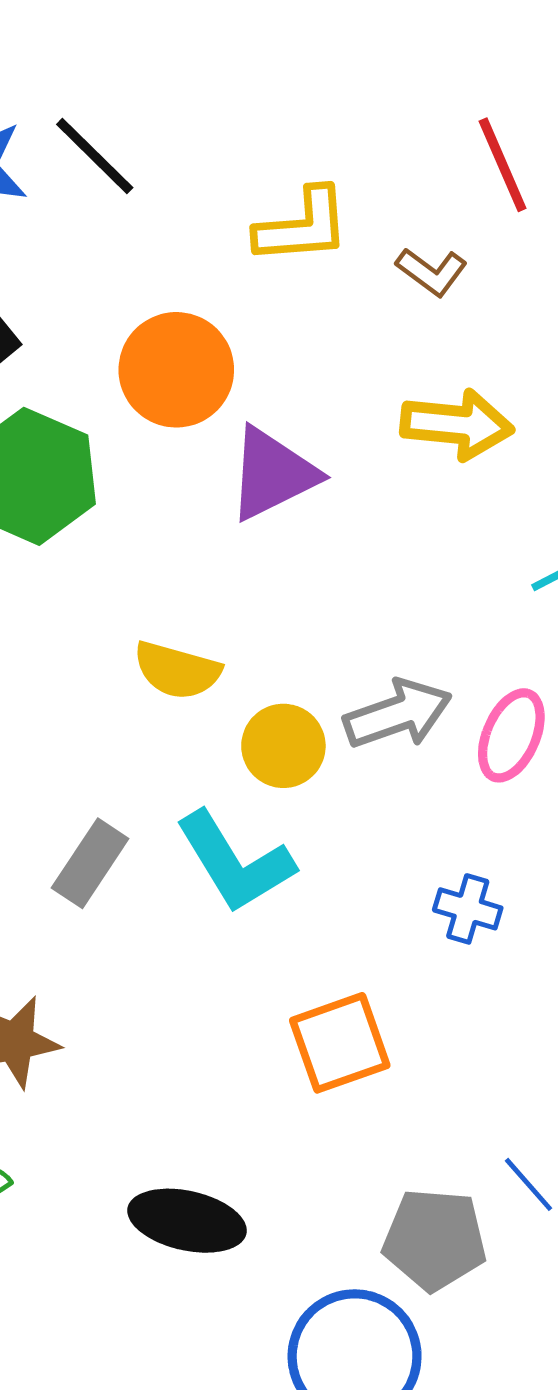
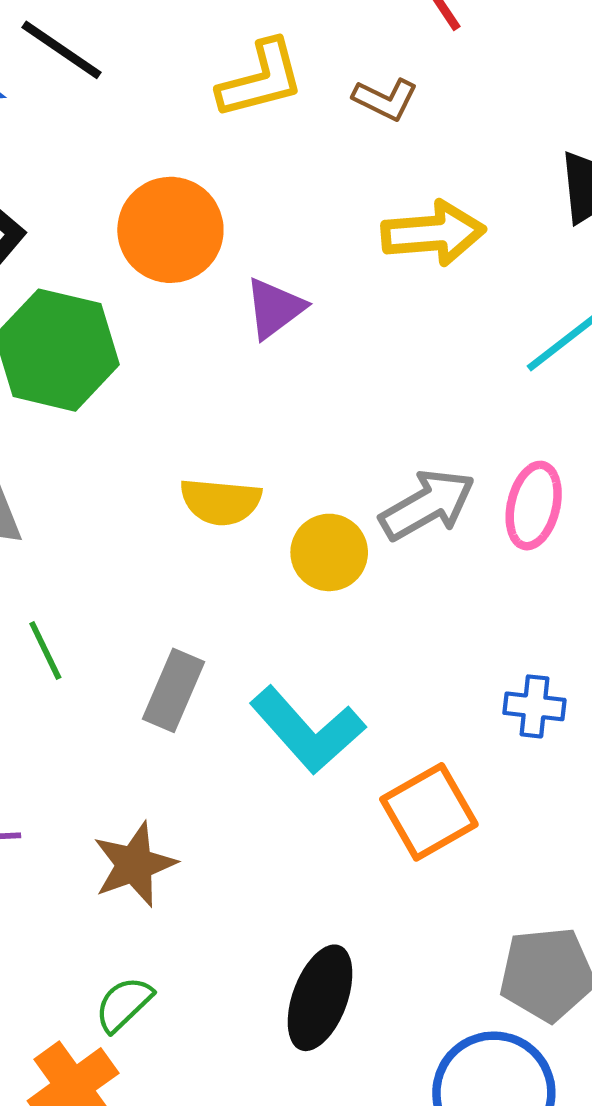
purple triangle: (273, 474) -> (275, 308), size x0.7
cyan L-shape: (235, 862) -> (307, 730), moved
blue cross: (468, 909) -> (534, 706), moved
black ellipse: (187, 1221) -> (320, 998), turned -72

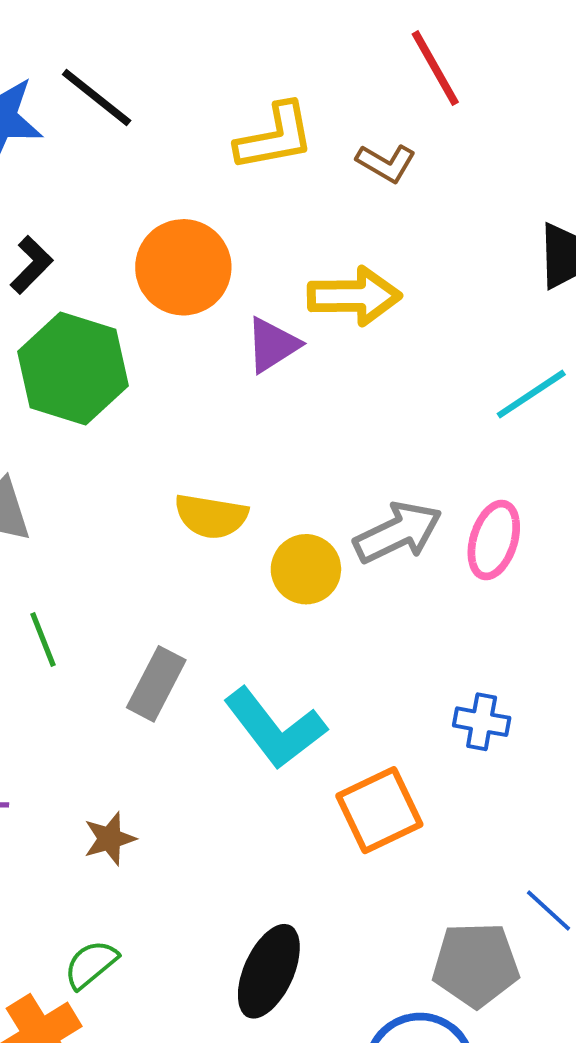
yellow arrow: (433, 233) -> (354, 296), moved
brown star: (134, 864) -> (110, 839), size x0.7

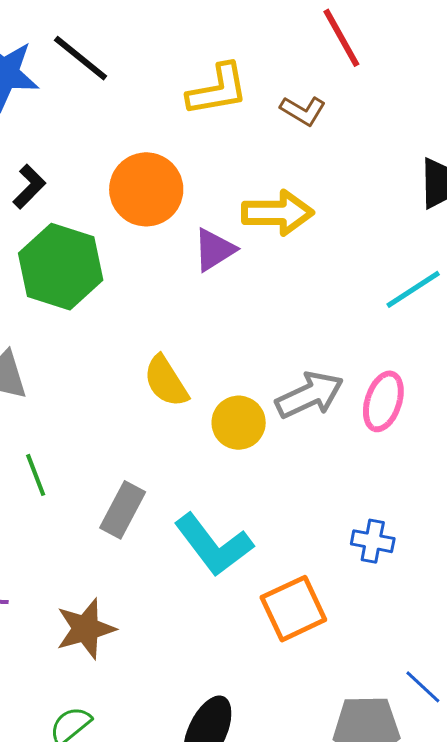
yellow semicircle: (211, 516) -> (166, 381), turned 48
brown star: (110, 839) -> (86, 629), size x1.5

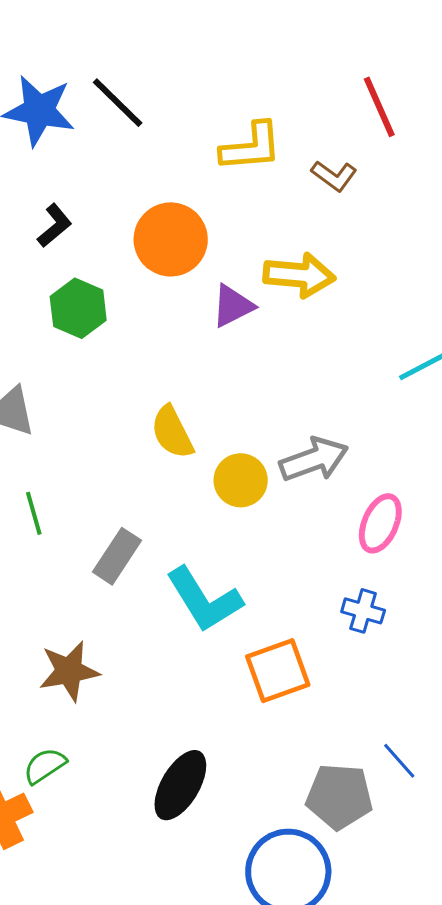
green hexagon: (61, 267) -> (78, 308), size x0.7
pink ellipse: (383, 401) -> (380, 523), moved

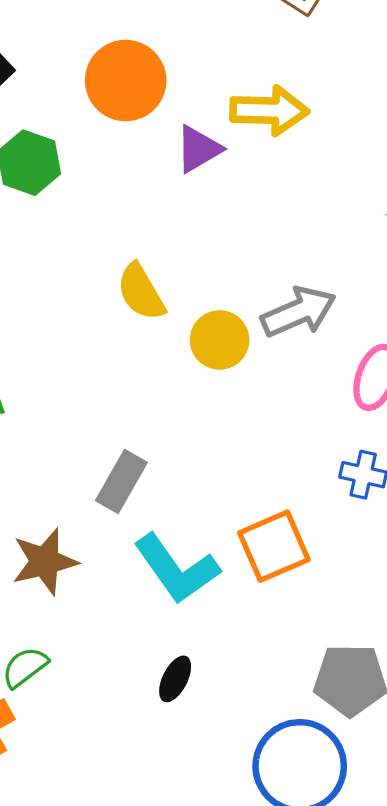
gray rectangle: (117, 556) -> (121, 482), moved
cyan L-shape: (204, 600) -> (177, 569), moved
black ellipse: (180, 785) -> (175, 679), size x0.6

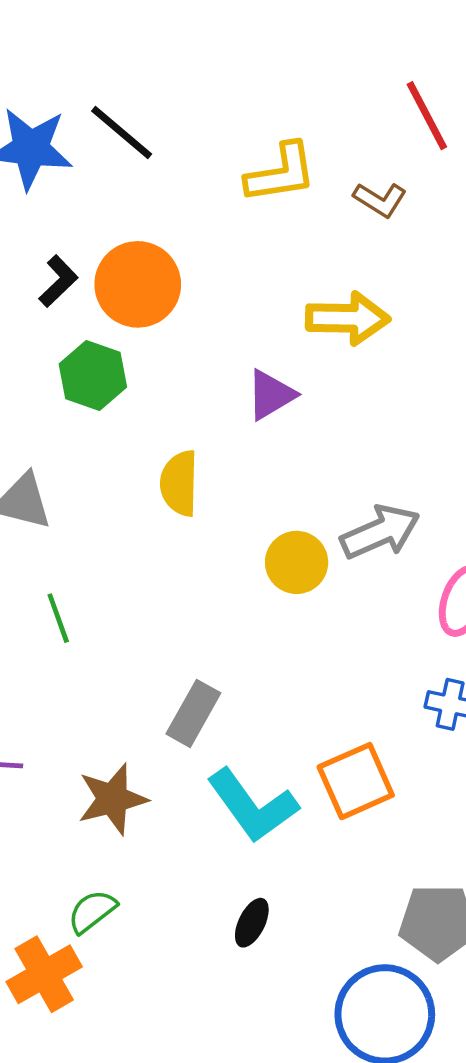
orange circle: (126, 81) -> (138, 284), moved
purple triangle: (199, 149) -> (271, 395), moved
yellow semicircle: (141, 292) -> (179, 483), moved, turned 32

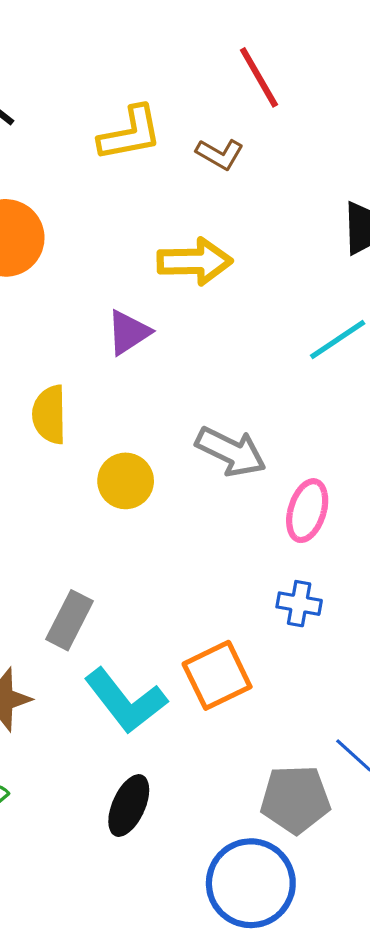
gray arrow: (380, 532) -> (231, 452), turned 52
yellow circle: (297, 562) -> (126, 481), moved
black ellipse: (252, 923) -> (129, 806), size x1.4

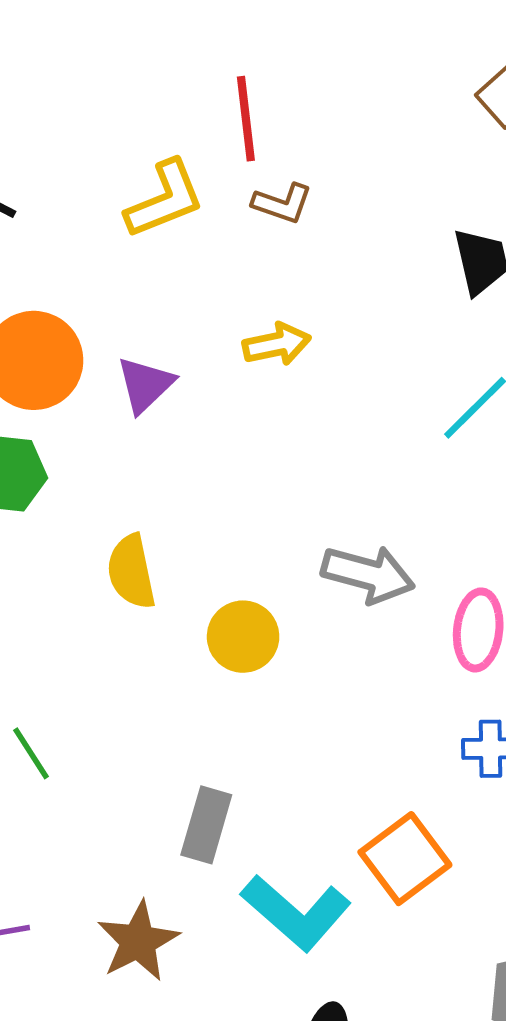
red line: (259, 77) -> (246, 119), moved, turned 34
yellow arrow: (195, 261) -> (277, 344), size x0.7
purple triangle: (128, 332) -> (145, 385), moved

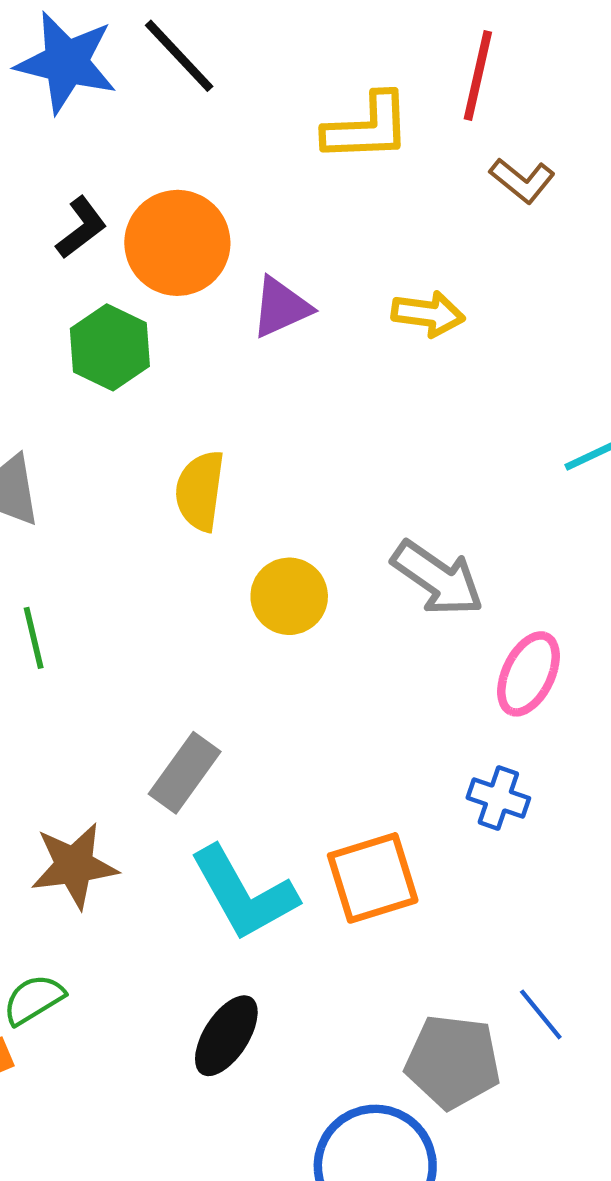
brown L-shape: (282, 203) -> (522, 180), moved

